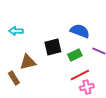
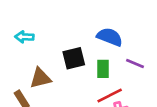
green rectangle: (75, 55) -> (103, 69), turned -64

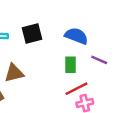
black square: (74, 58) -> (32, 33), moved

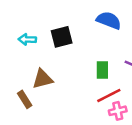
blue semicircle: (76, 36) -> (109, 20), moved

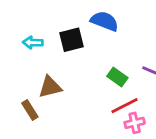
blue semicircle: (109, 20) -> (104, 21), moved
green rectangle: (102, 70) -> (117, 77), turned -54

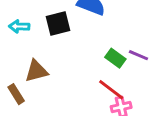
green rectangle: (117, 77) -> (115, 58), moved
red line: (125, 106) -> (111, 90), turned 64

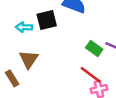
cyan arrow: (19, 26) -> (24, 27), moved
brown triangle: (36, 71) -> (29, 59), turned -42

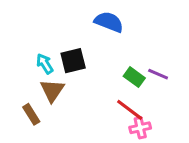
black square: (47, 20) -> (73, 61), moved
cyan arrow: (24, 27) -> (45, 64), moved, turned 56

